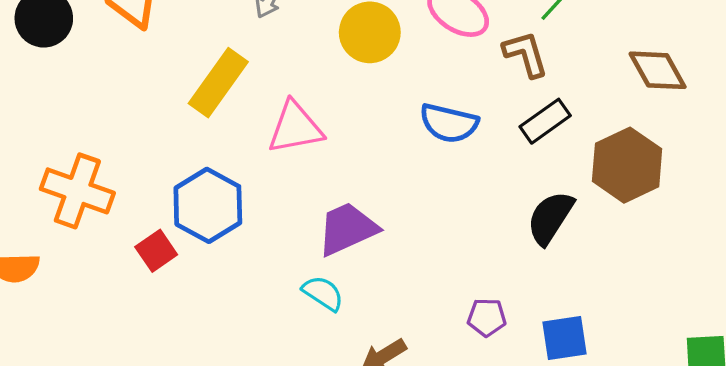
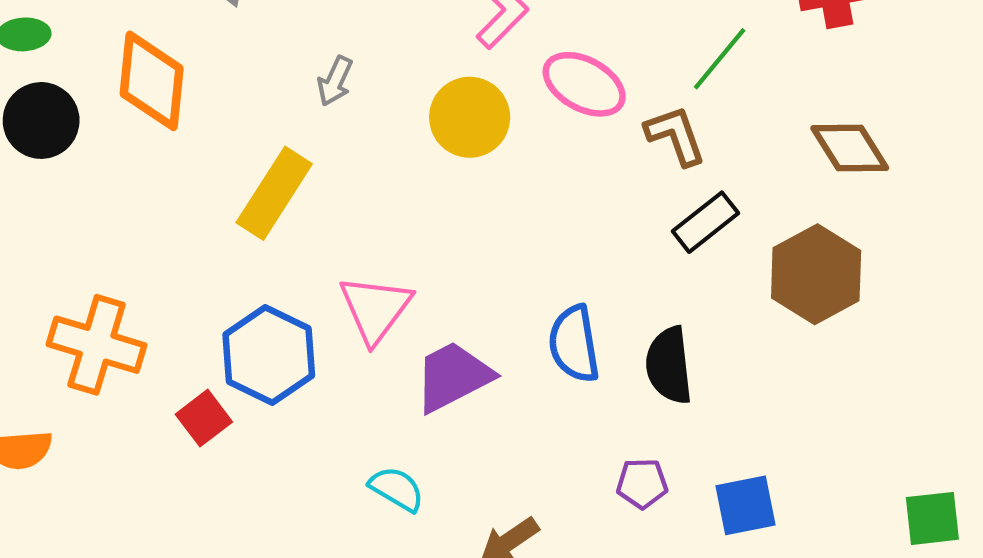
blue semicircle: (449, 123) -> (574, 344), moved, turned 70
pink triangle: (295, 128) -> (375, 309), moved, turned -40
black semicircle: (550, 218) -> (669, 365), moved, turned -36
cyan semicircle: (323, 293) -> (397, 489), moved

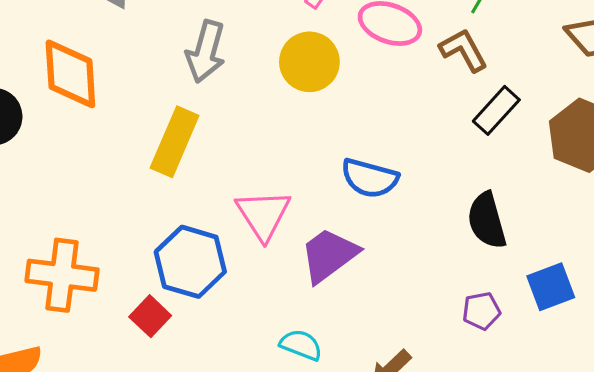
gray arrow: (335, 81) -> (206, 52), size x1.6
blue semicircle: (574, 344) -> (370, 178), moved, turned -56
blue square: (745, 505) -> (551, 287), moved

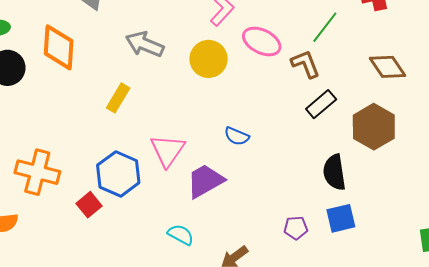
gray arrow: (206, 52) -> (145, 44), turned 90
yellow rectangle: (175, 142) -> (118, 98), size x0.7
blue semicircle: (370, 178) -> (237, 136), size x0.7
black semicircle: (487, 221) -> (334, 172), moved

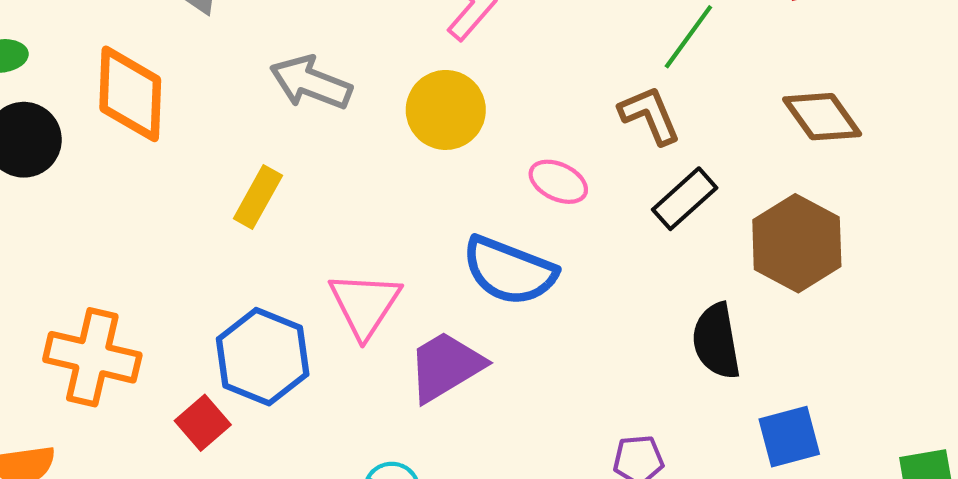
pink ellipse: (262, 41) -> (558, 182), moved, size x0.7
blue semicircle: (237, 136) -> (509, 271), size x1.8
blue square: (341, 218) -> (789, 437), moved

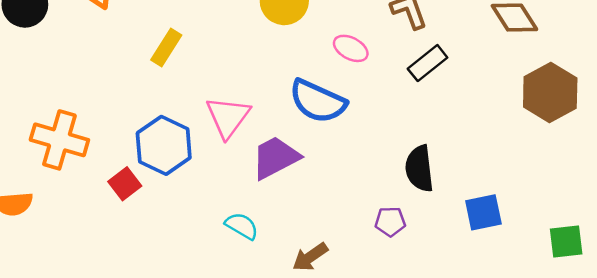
brown hexagon: (797, 243) -> (550, 93), moved
black semicircle: (716, 341) -> (419, 169), moved

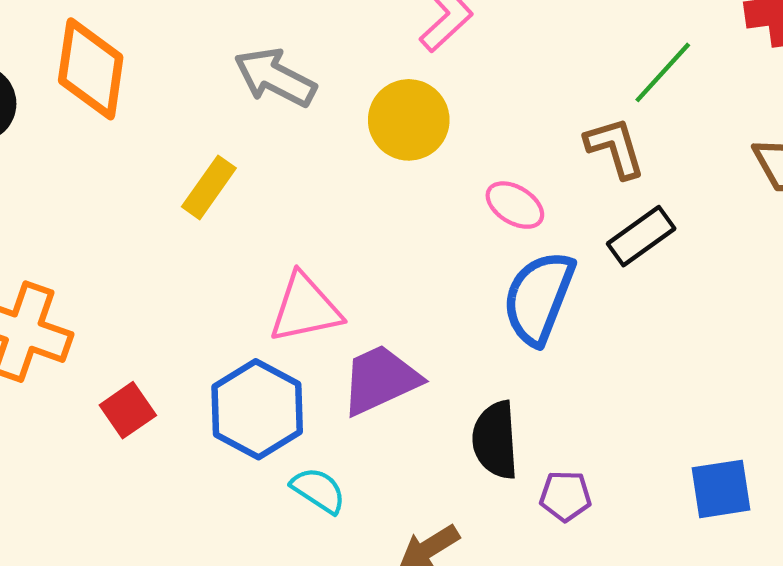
blue semicircle: (318, 101) -> (539, 298), moved, turned 84
pink triangle: (228, 117) -> (305, 308), turned 39
blue hexagon: (164, 145) -> (257, 409), moved
black semicircle: (419, 169) -> (495, 440), moved

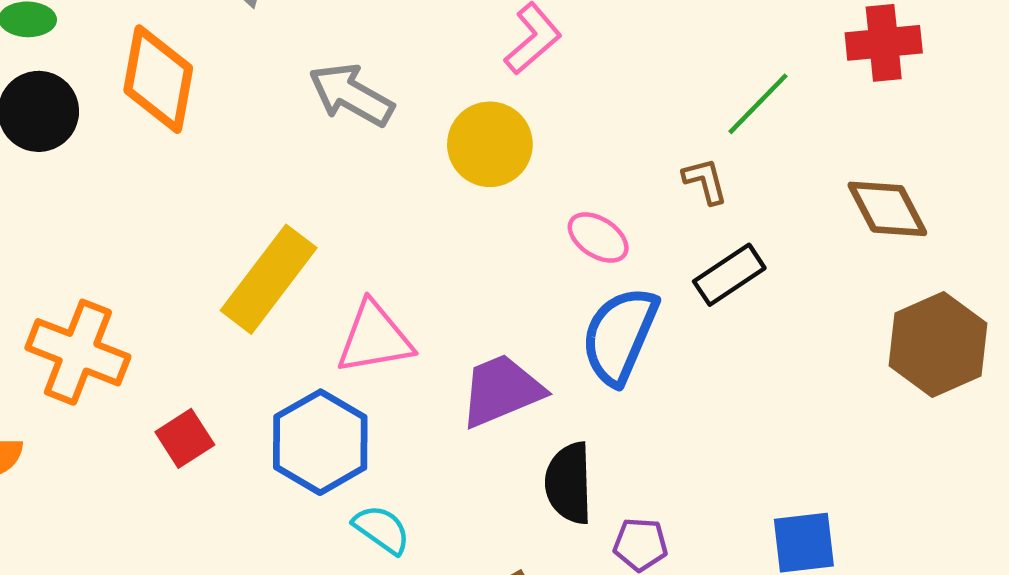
brown L-shape: (615, 148) -> (705, 181), size x0.7
yellow rectangle: (209, 187) -> (269, 279), moved, size x1.6
purple trapezoid: (380, 380) -> (501, 391), moved

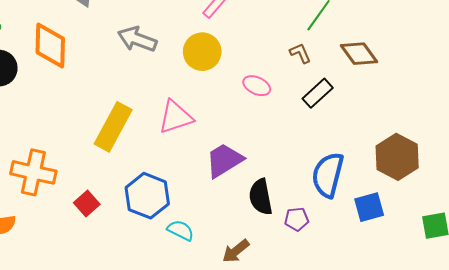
brown diamond: (887, 209) -> (359, 54), moved
blue semicircle: (620, 335) -> (328, 175), moved
pink triangle: (374, 338) -> (176, 117), moved
brown hexagon: (938, 345) -> (397, 157), moved

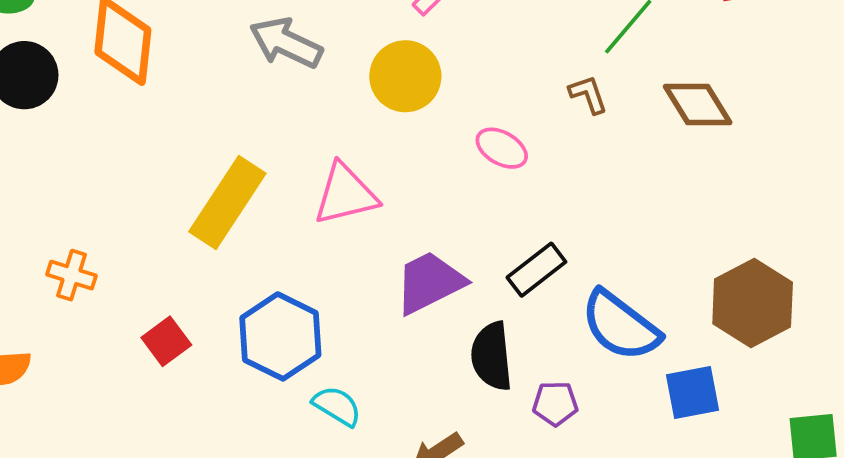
black rectangle: (318, 93) -> (536, 270), moved
orange cross: (33, 172) -> (72, 275), size x0.6
blue semicircle: (328, 175) -> (620, 326), turned -72

